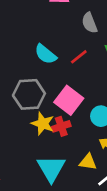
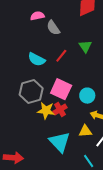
gray semicircle: (90, 23) -> (53, 28), moved

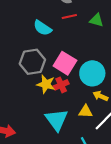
green triangle: (85, 46) -> (97, 20), turned -48
red line: (61, 56) -> (69, 16), moved, turned 32
cyan circle: (87, 96) -> (92, 73), size x1.5

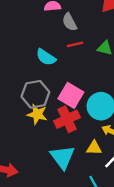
yellow star: (46, 84) -> (37, 114), moved
red cross: (61, 85) -> (67, 119), size x1.5

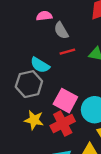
gray hexagon: (35, 94) -> (29, 84), moved

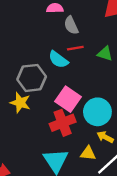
cyan semicircle: (40, 65) -> (58, 60), moved
yellow star: (34, 120) -> (20, 103), moved

